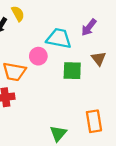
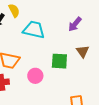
cyan trapezoid: (59, 38) -> (34, 30), moved
pink circle: (38, 56) -> (35, 76), moved

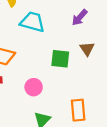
pink circle: (35, 76) -> (34, 87), moved

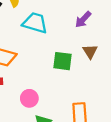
pink circle: (34, 87) -> (29, 98), moved

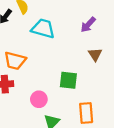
green square: (62, 61) -> (68, 80), moved

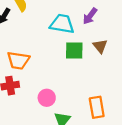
cyan trapezoid: (43, 28) -> (62, 24), moved
green square: (68, 80) -> (74, 50), moved

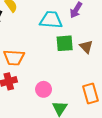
brown triangle: (100, 46) -> (86, 47), moved

